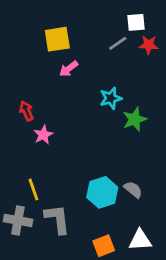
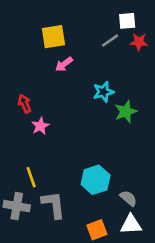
gray semicircle: (133, 190) -> (128, 198), moved

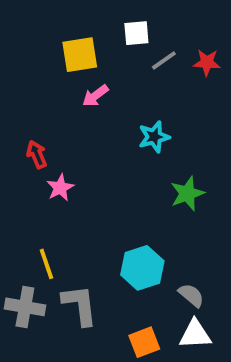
white square: (127, 21) -> (136, 33), moved
green star: (126, 112) -> (187, 193), moved

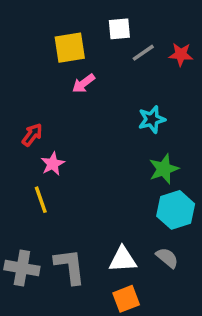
cyan star: (154, 137) -> (152, 119), moved
red arrow: (37, 154) -> (32, 135), turned 60
yellow line: (46, 264) -> (41, 200), moved
cyan hexagon: (142, 268) -> (176, 210), moved
white triangle: (195, 334) -> (123, 259), moved

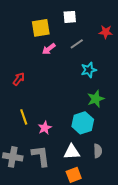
gray line: (143, 53) -> (77, 44), moved
pink star: (53, 164) -> (45, 128), moved
cyan hexagon: (176, 210) -> (83, 123), moved
gray semicircle: (167, 258) -> (98, 151), turned 48

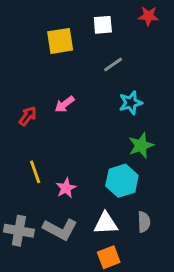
red star: (106, 32) -> (148, 16), moved
pink arrow: (49, 49) -> (65, 104), moved
gray L-shape: (41, 156) -> (60, 229), turned 125

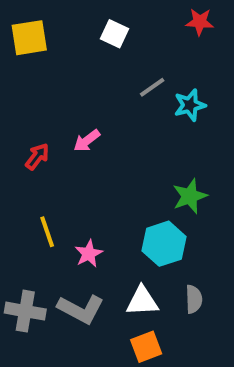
white square: (103, 25) -> (114, 34), moved, turned 30
yellow square: (60, 41) -> (29, 38), moved
cyan star: (131, 103) -> (190, 105), moved

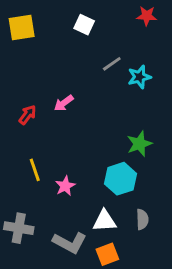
gray L-shape: (81, 309) -> (70, 243), moved

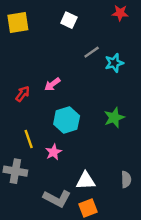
cyan hexagon: (120, 179) -> (67, 120), moved
gray semicircle: (142, 219) -> (126, 179), moved
gray cross: (19, 228) -> (15, 171), moved

